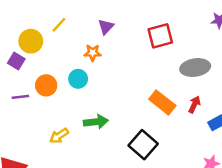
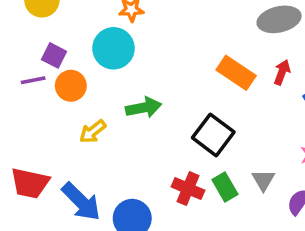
purple square: (16, 61) -> (54, 55), moved
cyan circle: (78, 79) -> (113, 48), size x1.5
orange circle: (46, 85) -> (71, 86), moved

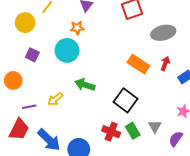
purple line: (33, 80) -> (29, 107), moved
orange circle: (71, 86) -> (13, 80), moved
green arrow: (144, 108) -> (85, 85), turned -150
red trapezoid: (30, 183) -> (19, 129), turned -75

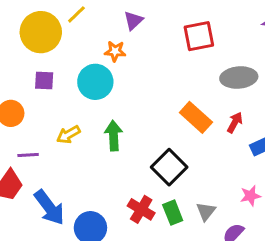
yellow circle: (25, 23) -> (41, 32), size x1.4
purple square: (32, 55) -> (44, 81), turned -32
green arrow: (85, 85) -> (114, 136), turned 60
yellow arrow: (55, 99) -> (68, 135), moved

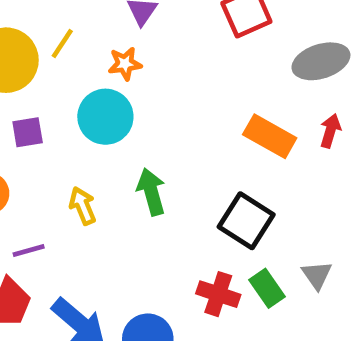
yellow line: (76, 14) -> (62, 44), moved
yellow arrow: (68, 135) -> (83, 206), turned 110

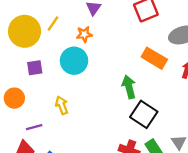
orange rectangle: (270, 136) -> (154, 58), moved
green arrow: (151, 192) -> (129, 87), moved

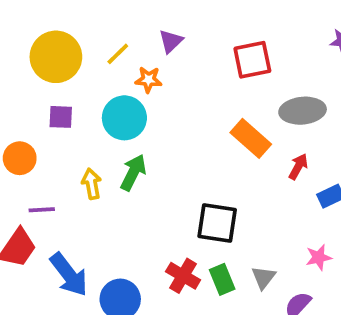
yellow line: (53, 23) -> (118, 54), moved
green arrow: (129, 87) -> (133, 173), moved, turned 30
black square: (144, 114) -> (217, 223), turned -36

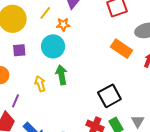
green arrow: (133, 173) -> (61, 75), turned -30
purple line: (42, 210) -> (16, 101), turned -56
black square: (217, 223) -> (109, 96), turned -30

